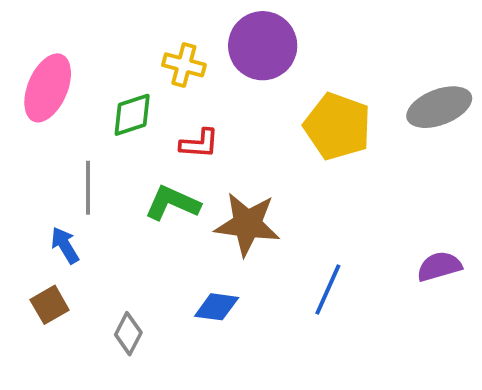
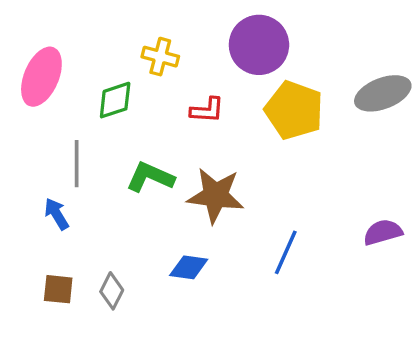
purple circle: (263, 46) -> (259, 45), moved
red L-shape: (199, 144) -> (207, 110), moved
brown square: (50, 305) -> (58, 289), moved, turned 36

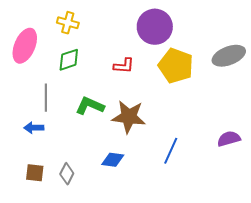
yellow cross: (160, 57) -> (68, 23), moved
blue arrow: (57, 214) -> (34, 128), turned -60

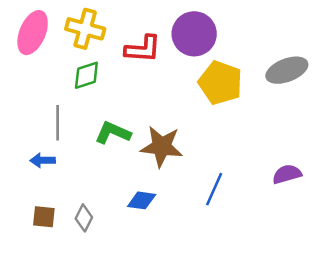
yellow cross: (68, 23) -> (85, 29), size x1.4
pink ellipse: (25, 46) -> (33, 33), moved
red L-shape: (124, 66) -> (143, 49), moved, size x1.4

